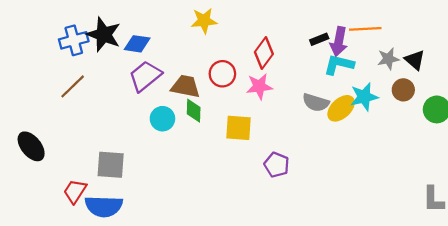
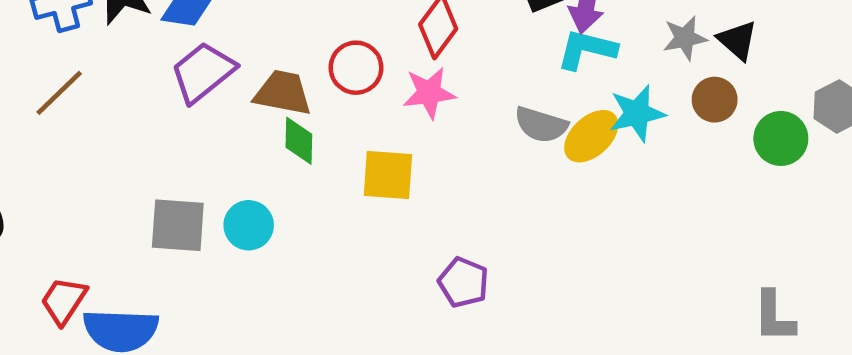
cyan circle: (162, 119) -> (249, 225), moved
gray square: (111, 165) -> (178, 225), moved
purple pentagon: (277, 165) -> (463, 282), moved

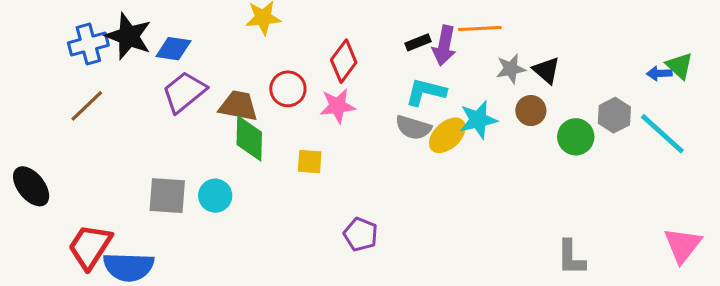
cyan L-shape: (587, 49) -> (426, 92), moved
green diamond: (299, 141) -> (249, 138), size x1.4
yellow square: (388, 175) -> (310, 162), size x0.7
red trapezoid: (64, 301) -> (90, 247), size x1.4

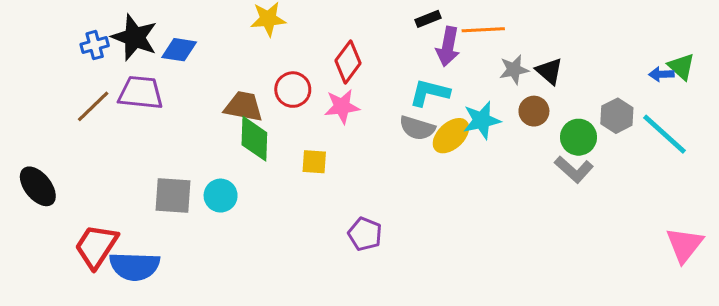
black rectangle: (418, 42) -> (428, 19), moved
blue cross: (88, 44) -> (95, 45), size x0.7
purple trapezoid: (184, 92) -> (141, 93), moved, turned 45
gray L-shape: (571, 258) -> (574, 169), moved, turned -48

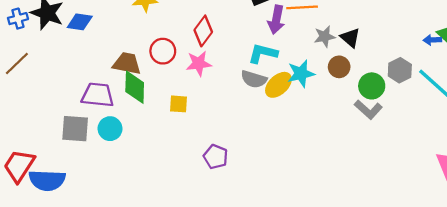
purple trapezoid: (141, 93) -> (98, 95), moved

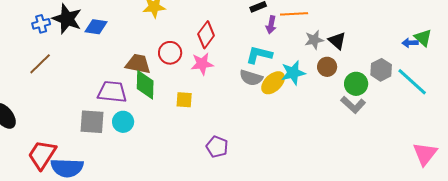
purple arrow: (276, 20) -> (271, 25), size x0.7

